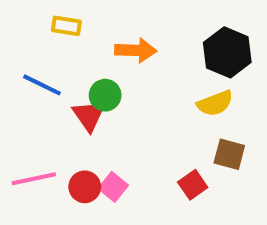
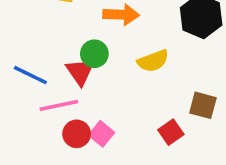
blue line: (42, 85) -> (30, 75), moved
yellow semicircle: (215, 103) -> (153, 61), moved
pink line: (34, 179) -> (59, 105), moved

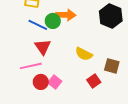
green circle: (94, 54) -> (53, 21), moved
yellow semicircle: (153, 61) -> (84, 54), moved, turned 48
blue line: (30, 75) -> (38, 25), moved

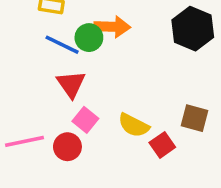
yellow semicircle: (84, 54) -> (134, 125), moved
pink line: (31, 66) -> (24, 141), moved
pink square: (55, 82) -> (85, 120), moved

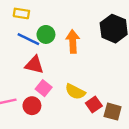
orange arrow: (112, 27) -> (73, 41), moved, turned -95
red triangle: (71, 84) -> (34, 65), turned -42
brown square: (195, 118) -> (113, 112), moved

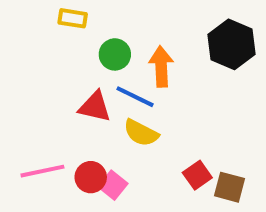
blue line: (28, 39) -> (135, 97), moved
pink square: (44, 88) -> (113, 185), moved
yellow semicircle: (75, 92) -> (141, 133), moved

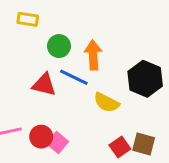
black hexagon: (231, 44) -> (145, 79), moved
yellow semicircle: (141, 133) -> (107, 102), moved
red square: (197, 175) -> (120, 147), moved

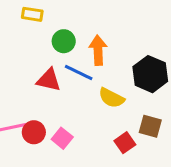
red circle: (41, 137) -> (34, 132), moved
brown square: (144, 144) -> (150, 126), moved

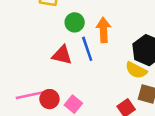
blue line: (79, 73) -> (87, 49), turned 45
yellow semicircle: (111, 98) -> (136, 70), moved

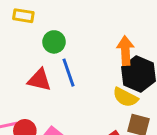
orange arrow: (104, 30) -> (125, 51), moved

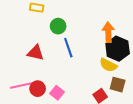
red triangle: (39, 80) -> (36, 53), moved

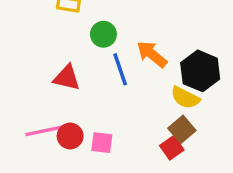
orange arrow: (108, 32) -> (152, 54), moved, turned -48
brown square: (118, 85) -> (182, 129), moved, turned 35
pink square: (57, 93) -> (102, 143), turned -32

